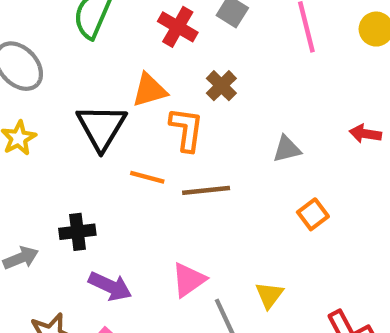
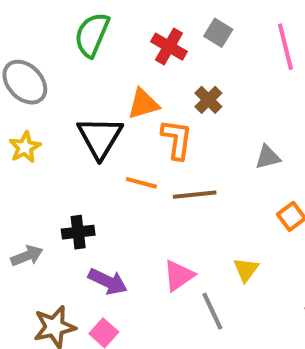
yellow triangle: (269, 295) -> (246, 270), moved

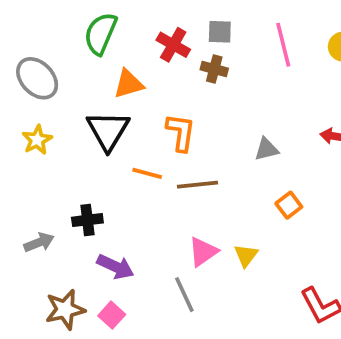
gray square: (218, 33) -> (220, 32), turned -30
brown cross: (208, 100) -> (214, 69), moved, turned -30
orange triangle: (143, 104) -> (128, 84), moved
pink triangle: (179, 276) -> (203, 252), moved
gray line: (212, 311) -> (184, 295), moved

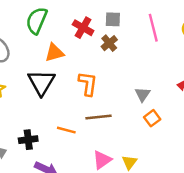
brown cross: (214, 69) -> (109, 43), turned 35
gray triangle: (266, 149) -> (143, 94), turned -42
orange line: (147, 173) -> (66, 130), moved
orange square: (289, 205) -> (152, 118), moved

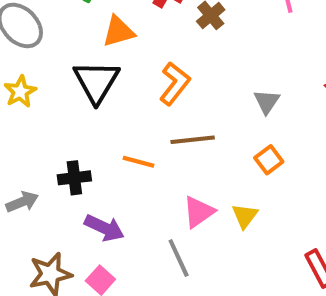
orange L-shape: (88, 84) -> (175, 84), turned 30
orange square: (152, 118) -> (269, 160), moved

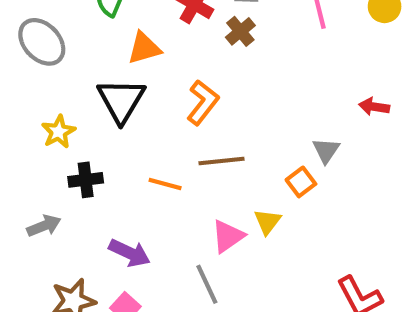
yellow star: (20, 92) -> (59, 132), moved
gray triangle: (267, 102) -> (326, 151), moved
black cross: (74, 178) -> (86, 180), moved
yellow triangle: (245, 216) -> (268, 222), moved

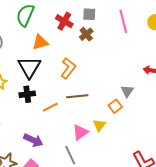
black cross: (86, 180) -> (27, 94), moved
orange line: (165, 184) -> (50, 107), turned -42

